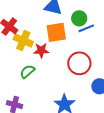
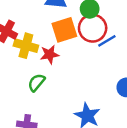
blue line: (86, 28) -> (107, 41), moved
red circle: (79, 63) -> (93, 28), moved

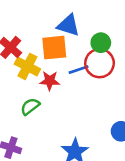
orange square: (64, 30) -> (54, 48), moved
blue line: (107, 41) -> (79, 70), moved

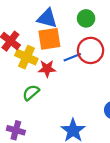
blue triangle: (68, 25) -> (47, 18), moved
green circle: (101, 43) -> (86, 18), moved

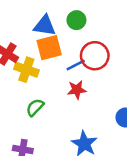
green circle: (86, 18) -> (76, 20), moved
red star: (47, 69) -> (77, 90), moved

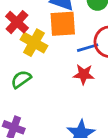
green semicircle: (35, 107) -> (21, 79), moved

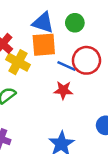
blue line: (88, 48) -> (66, 66), turned 42

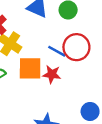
orange square: (44, 45) -> (30, 68), moved

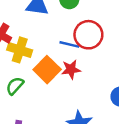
orange square: (30, 68) -> (47, 70), turned -30

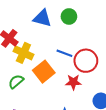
red circle: (88, 35) -> (86, 61), moved
red star: (71, 69) -> (73, 82), moved

